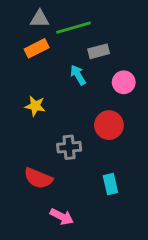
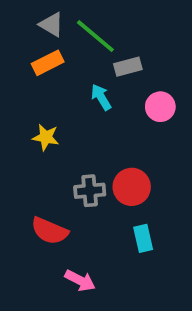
gray triangle: (40, 19) -> (51, 25), turned 30
green line: (74, 28) -> (95, 36), turned 56
red circle: (109, 125) -> (132, 187), moved

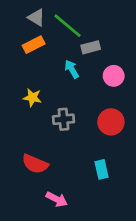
red circle: (132, 187) -> (111, 122), moved
gray cross: (90, 191) -> (63, 119), moved

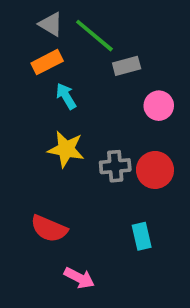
cyan arrow: (72, 69) -> (66, 96), moved
yellow star: (32, 98) -> (66, 149), moved, size x1.4
gray cross: (63, 119) -> (115, 166), moved

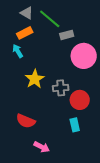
cyan arrow: (66, 96) -> (18, 51), moved
pink circle: (159, 106) -> (84, 56), size x1.6
yellow star: (66, 149) -> (35, 79), turned 30
red circle: (155, 170) -> (80, 100), moved

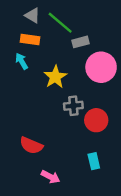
orange rectangle: (25, 33) -> (30, 40), turned 35
yellow star: (35, 79) -> (55, 77), moved
cyan rectangle: (75, 125) -> (94, 161), moved

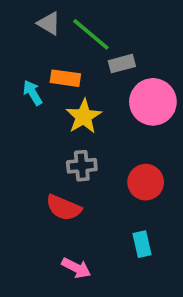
orange rectangle: (30, 40) -> (65, 78), moved
gray cross: (73, 106) -> (82, 166), moved
red semicircle: (31, 145) -> (64, 208), moved

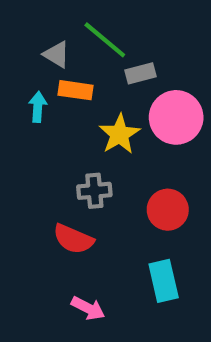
gray triangle: (49, 23) -> (57, 55), moved
cyan arrow: (33, 93) -> (38, 107), turned 35
yellow star: (84, 116) -> (120, 134), moved
cyan rectangle: (142, 244) -> (164, 281), size x1.4

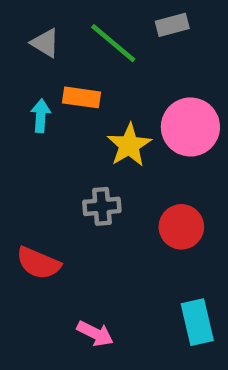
gray triangle: (57, 55) -> (45, 43), moved
gray rectangle: (140, 73) -> (172, 25), moved
red semicircle: (73, 239) -> (38, 263), moved
cyan rectangle: (164, 281) -> (197, 322), moved

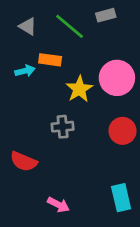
cyan arrow: (41, 116) -> (25, 71), turned 72
red circle: (181, 227) -> (122, 131), moved

